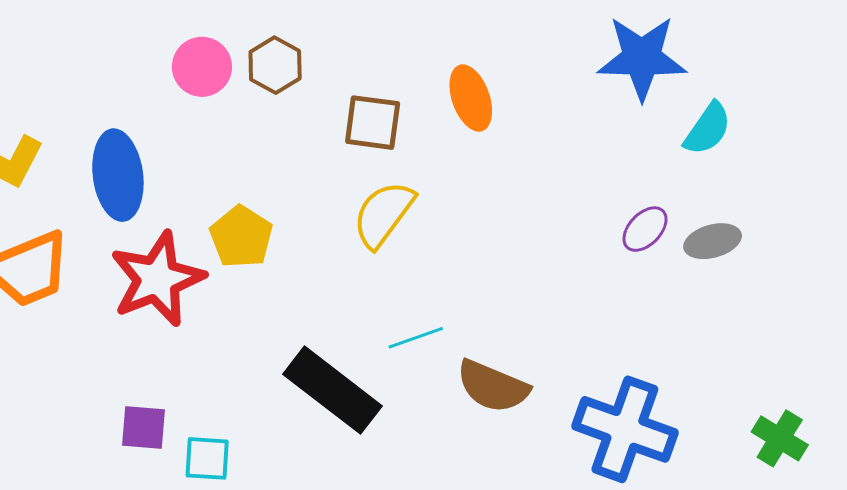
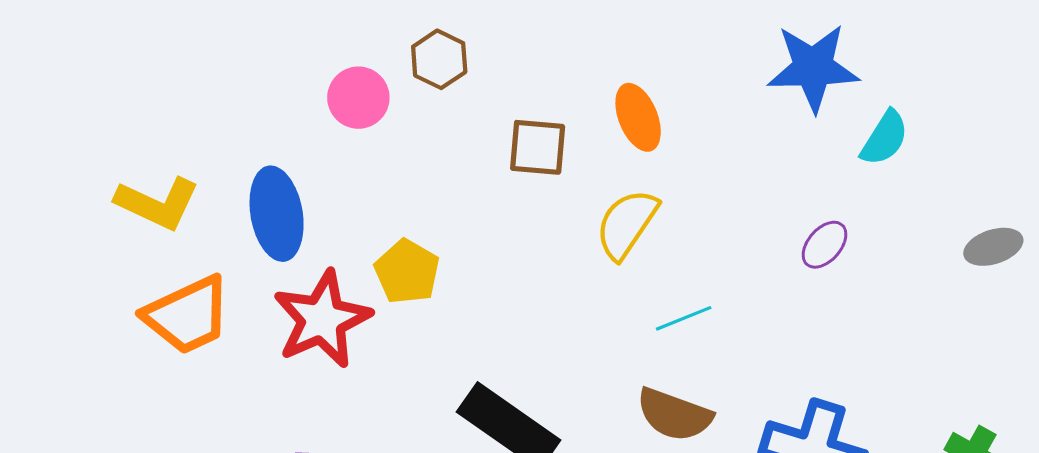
brown hexagon: (275, 65) -> (439, 59), moved
yellow semicircle: (383, 214) -> (627, 224), moved
gray ellipse: (713, 241) -> (993, 247), moved
cyan line: (416, 338) -> (684, 318), moved

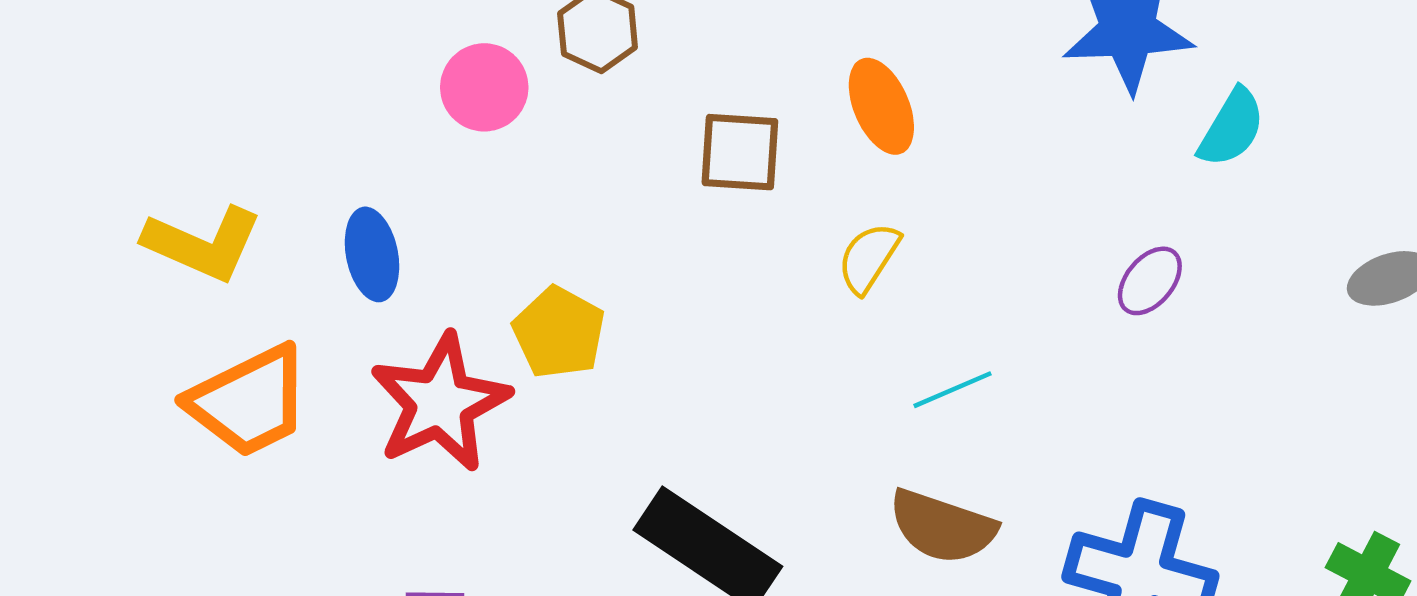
blue ellipse: (277, 214) -> (372, 254), size x0.7
yellow semicircle: (627, 224) -> (869, 258), size x0.7

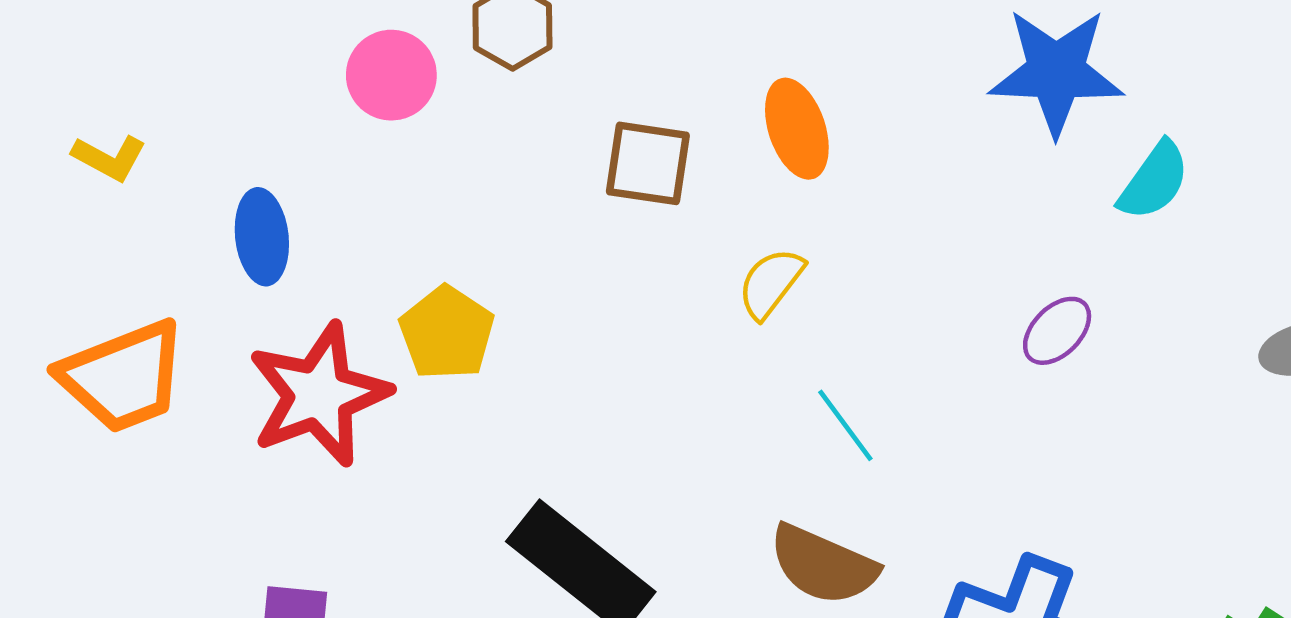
yellow L-shape: (203, 244) -> (109, 158), moved, size x0.6
cyan line: (952, 390) -> (845, 425), turned 72

